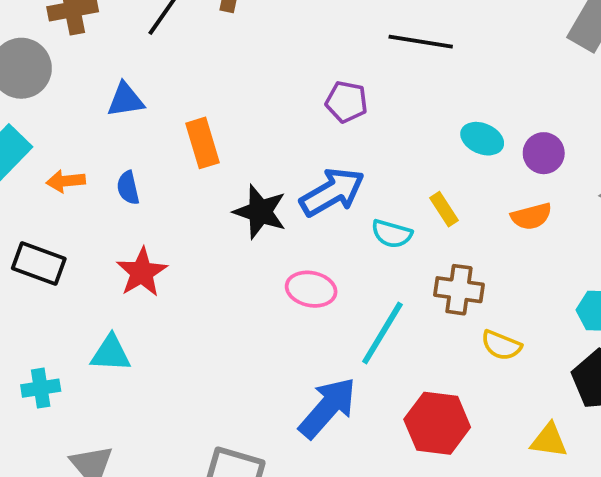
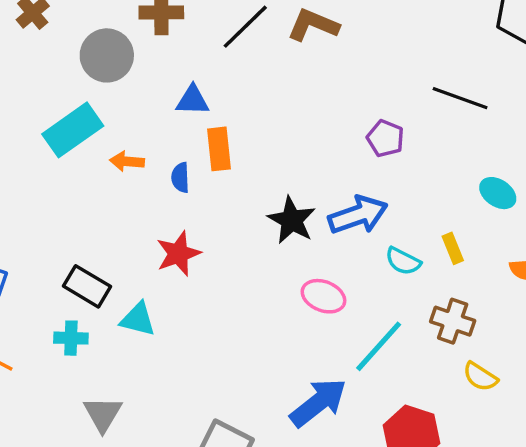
orange rectangle: (202, 143) -> (219, 149), moved
black rectangle: (39, 264) -> (87, 286), moved

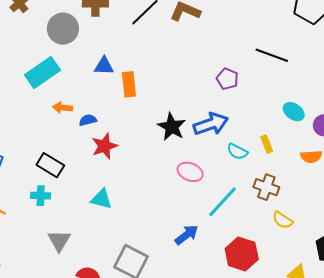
blue triangle: (193, 100) -> (104, 66), moved
orange arrow: (127, 161) -> (63, 108), moved
blue semicircle: (180, 178) -> (88, 120), moved, turned 78
cyan triangle: (138, 319) -> (101, 199), moved
blue arrow: (318, 403) -> (187, 235), size x0.7

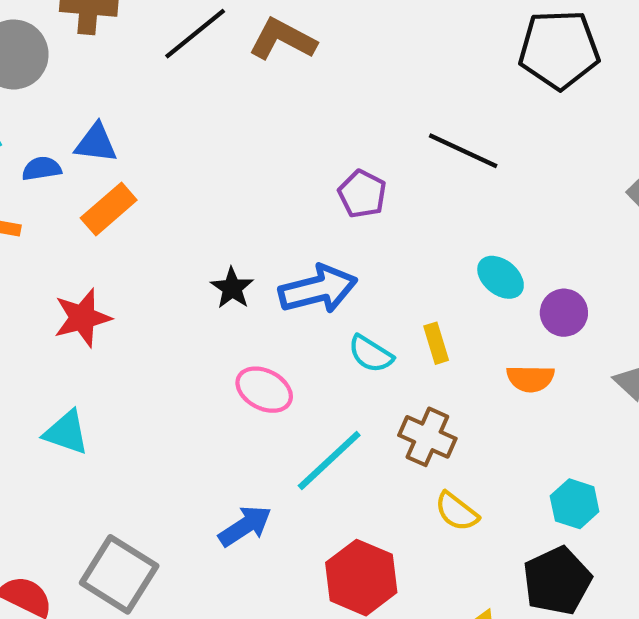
orange rectangle: (129, 84) -> (109, 209), moved, turned 50
blue semicircle: (88, 120) -> (42, 169), moved
black star: (172, 127) -> (232, 288), size x0.7

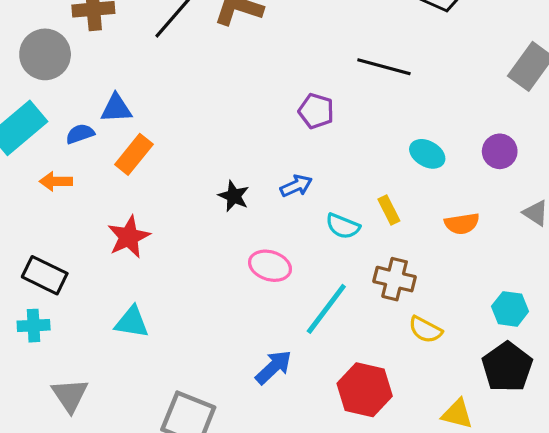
blue arrow: (318, 289) -> (296, 186), size x0.6
purple circle: (564, 313) -> (500, 151), moved

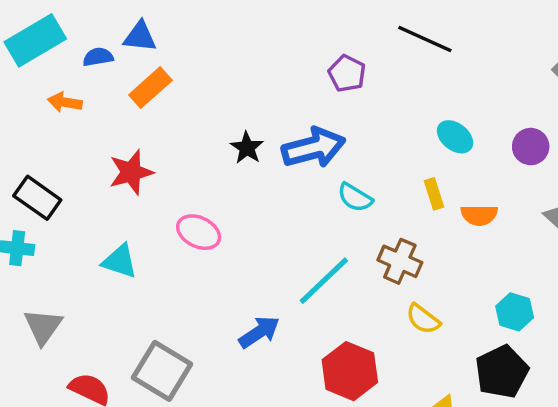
blue arrow: (296, 186) -> (314, 148), size x1.8
yellow rectangle: (389, 210) -> (434, 194), moved
pink ellipse: (270, 266) -> (199, 232), moved

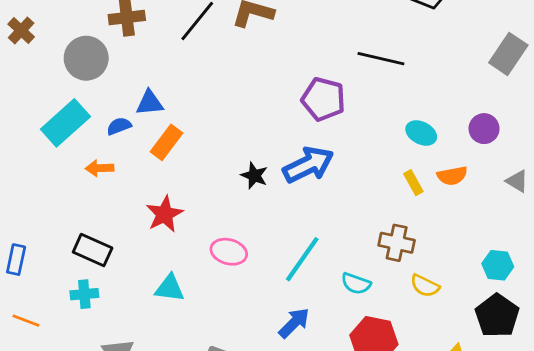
purple pentagon: (347, 73) -> (323, 99), size x1.4
cyan semicircle: (355, 197) -> (356, 284), moved
orange semicircle: (479, 215) -> (452, 176), moved
cyan line: (324, 281) -> (302, 259), moved

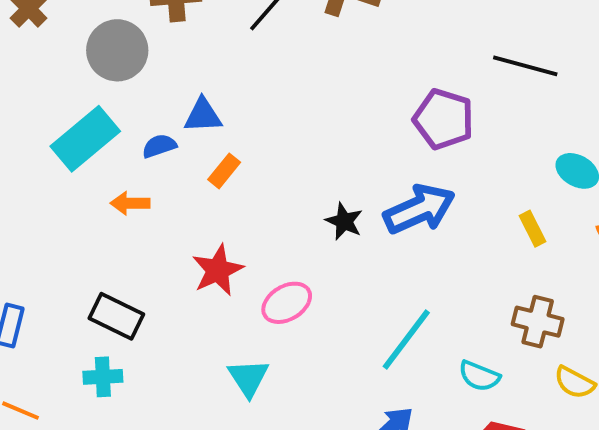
orange rectangle: (166, 142) -> (224, 171), size x0.7
yellow rectangle: (413, 183) -> (533, 229), moved
pink ellipse: (229, 252) -> (287, 303), moved, turned -48
cyan triangle: (170, 288) -> (248, 378), moved, turned 48

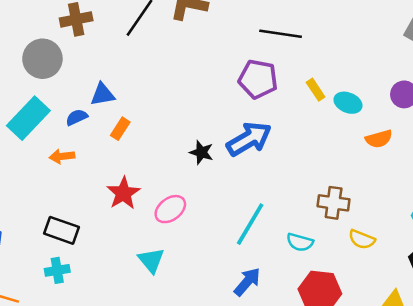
black line: (525, 66) -> (281, 34), moved
yellow rectangle: (533, 229) -> (316, 90), moved

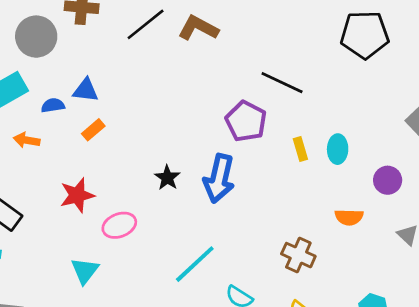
cyan ellipse: (348, 103) -> (338, 149), moved, turned 52
blue arrow: (249, 139) -> (219, 178), turned 117
brown cross: (334, 203) -> (298, 255), moved

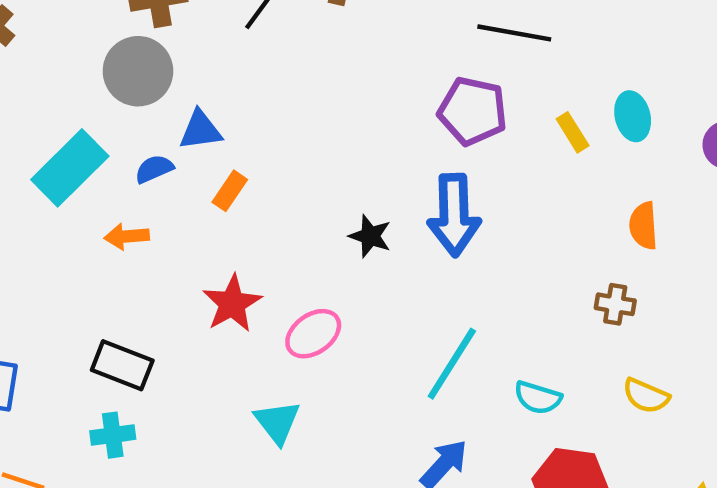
gray circle: (36, 37) -> (138, 71), moved
orange semicircle: (349, 217) -> (643, 226), moved, turned 100
brown cross: (298, 255) -> (615, 304), size x0.7

